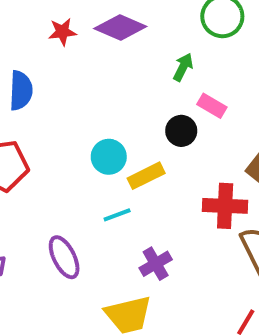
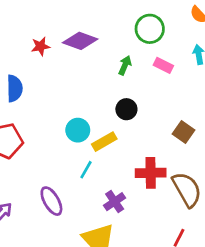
pink rectangle: (212, 106) -> (163, 65), moved
red cross: (225, 206) -> (151, 173), moved
cyan line: (117, 215) -> (86, 170), turned -36

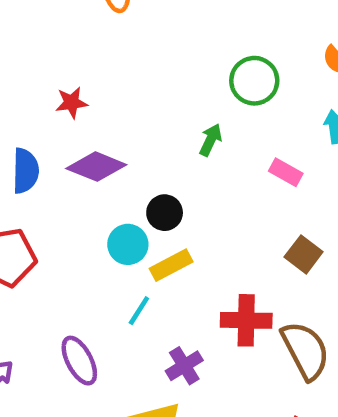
purple diamond: (80, 41) -> (96, 167), moved
pink rectangle: (163, 65) -> (286, 172), moved
black circle: (126, 109) -> (165, 213), moved

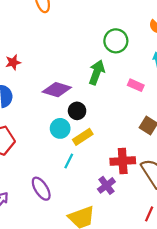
red star: (72, 103) -> (13, 62), moved
green arrow: (211, 140) -> (97, 72), size x1.5
purple diamond: (96, 167) -> (57, 90), moved
purple cross: (184, 366) -> (106, 185), moved

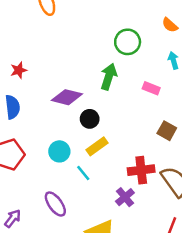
cyan circle: (60, 128) -> (59, 151), moved
cyan line: (69, 161) -> (83, 173), turned -63

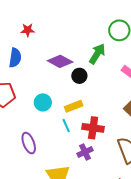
black circle: (90, 119) -> (79, 76), moved
red cross: (141, 170) -> (93, 128), moved
cyan line: (83, 173) -> (66, 126), moved

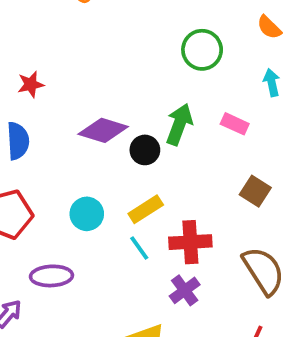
green arrow: (97, 54) -> (179, 124), moved
purple ellipse: (29, 143) -> (51, 276), moved, turned -60

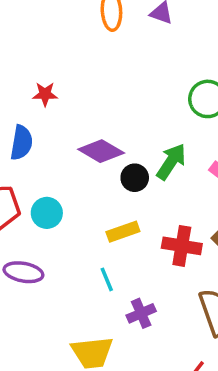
cyan circle: (87, 214) -> (47, 213), moved
red cross: (190, 242) -> (182, 246), moved
cyan line: (139, 248) -> (107, 279), moved

